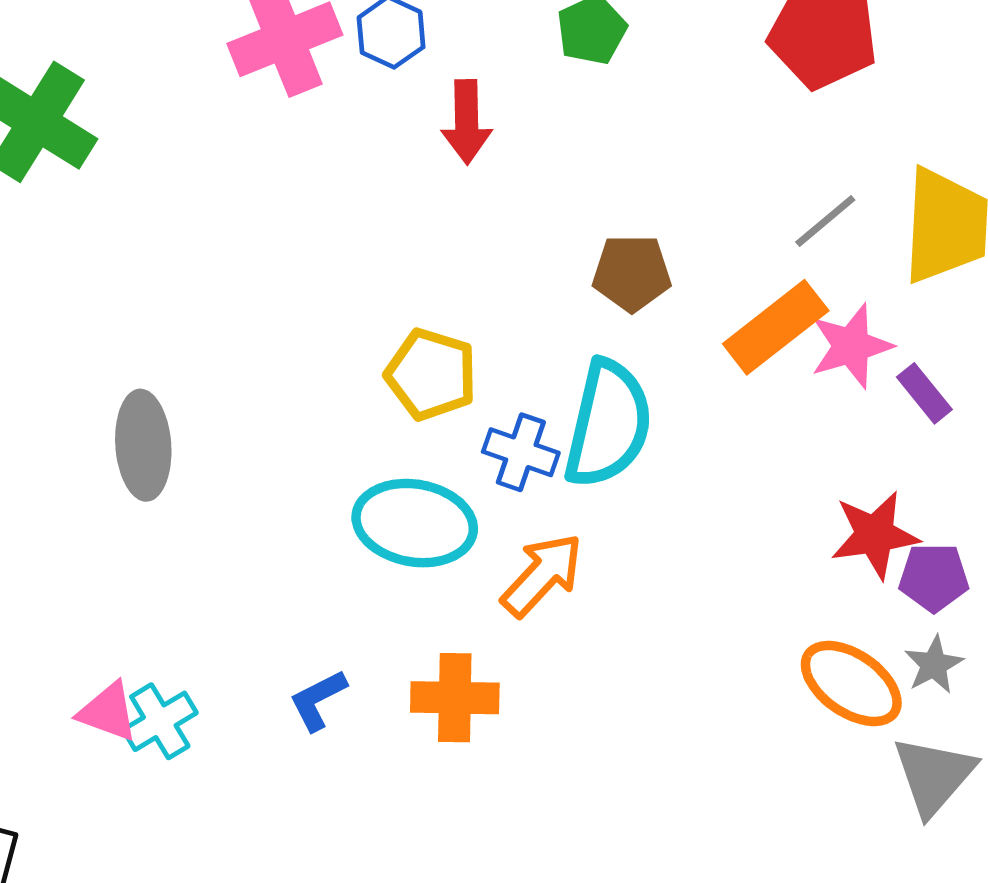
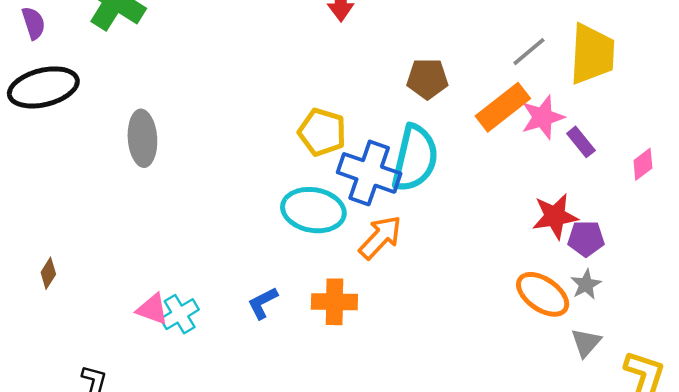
gray ellipse: (143, 445) -> (142, 138), moved
blue cross: (521, 452) -> (369, 173), size x1.6
gray triangle: (934, 776) -> (586, 343), size x0.7

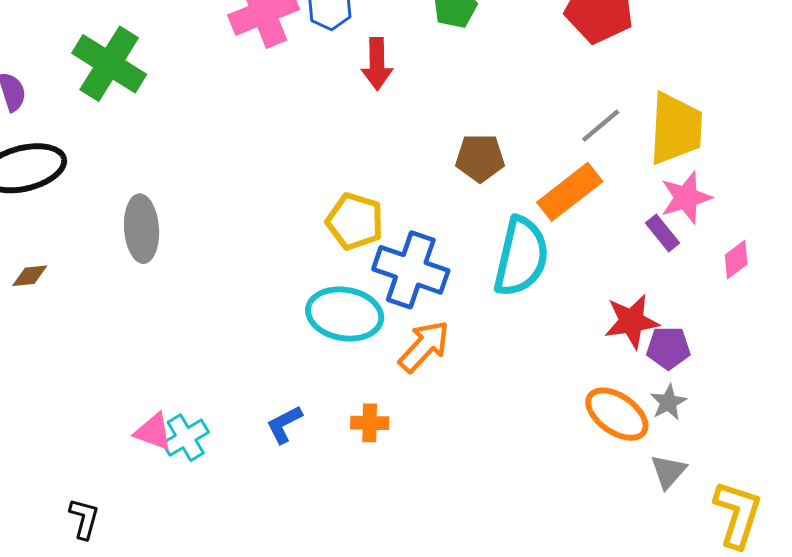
pink star: (543, 117) -> (686, 198), moved
cyan semicircle: (415, 158) -> (521, 257), moved
brown diamond: (48, 273) -> (30, 276), moved, turned 52
orange cross: (334, 302) -> (370, 423), size x0.7

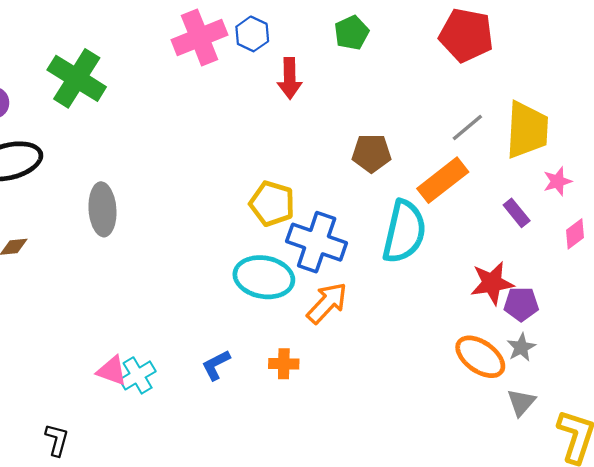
pink star: (686, 198) -> (557, 181), moved, size x0.7

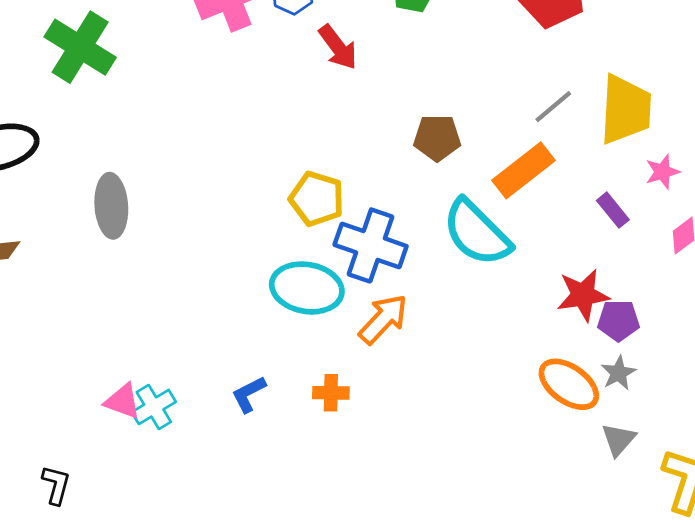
red arrow: (290, 78) -> (338, 47), turned -36
cyan semicircle: (404, 232) -> (477, 233), turned 122

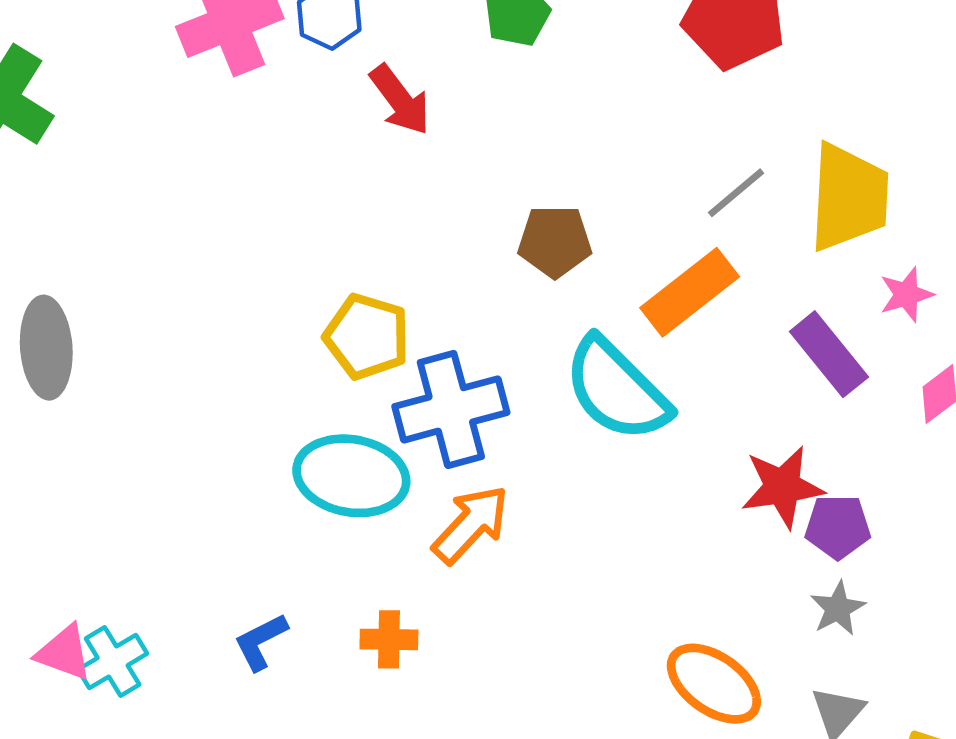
purple rectangle: (613, 210) -> (829, 354), size x1.5
blue cross: (371, 245) -> (451, 409), turned -34
orange ellipse: (569, 384) -> (714, 684), moved

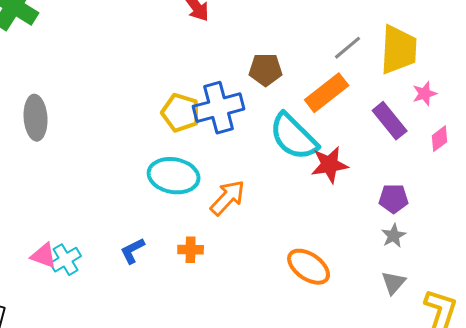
blue cross: (451, 409) -> (219, 108), moved
red star: (782, 487) -> (330, 165), moved
orange ellipse: (714, 684) -> (309, 267), moved

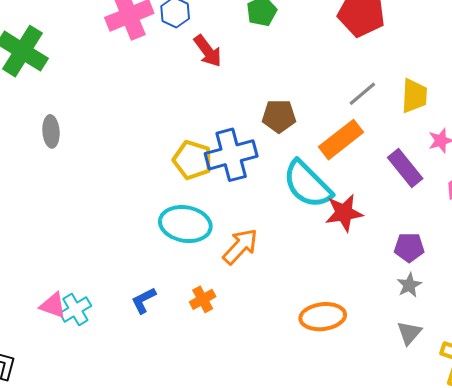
yellow trapezoid: (399, 50) -> (414, 96), size x0.7
gray ellipse: (36, 118) -> (51, 131), moved, size x0.7
orange cross: (191, 250) -> (203, 299), turned -30
orange ellipse: (309, 267) -> (323, 317), turned -42

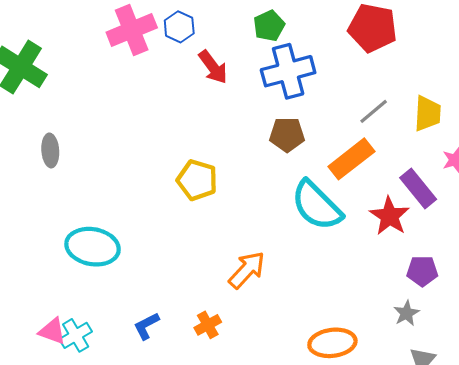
blue cross: (231, 155) -> (288, 71), moved
red star: (344, 213) -> (390, 216), moved, turned -30
cyan ellipse: (185, 224) -> (93, 247), moved
gray star: (409, 285) -> (406, 313), moved

